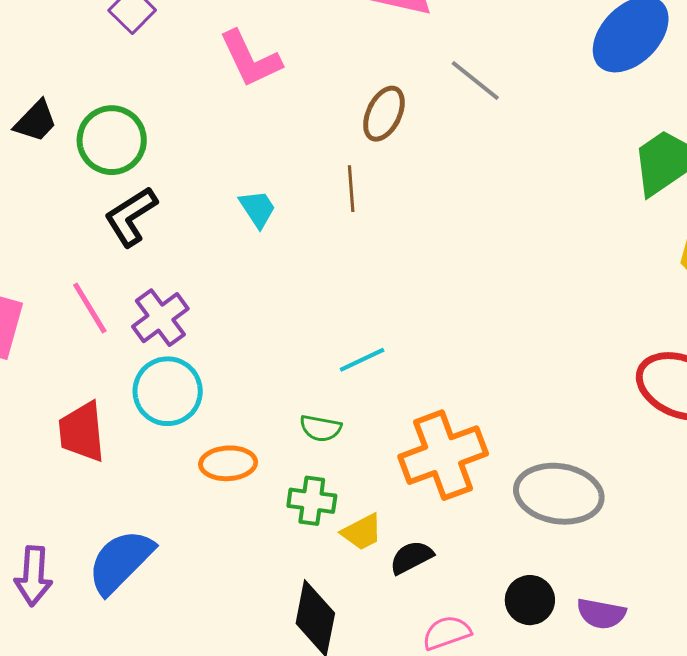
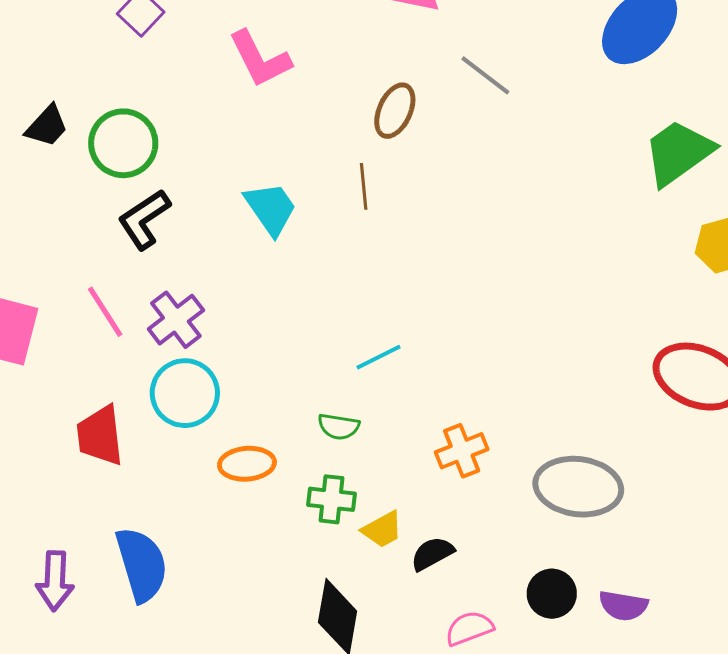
cyan trapezoid: (258, 209) -> (271, 209), size x1.4
orange cross: (443, 455) -> (462, 451), size x0.6
blue semicircle: (121, 562) -> (142, 564), turned 120

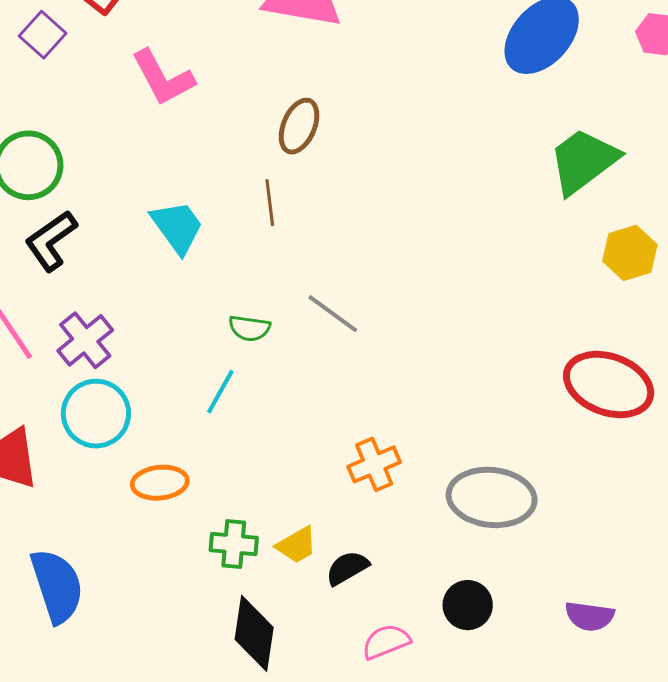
gray line: (485, 75) -> (333, 314), moved
cyan line: (378, 357) -> (220, 392), moved, turned -33
green semicircle: (339, 427) -> (249, 328), moved
green cross: (332, 499) -> (234, 544), moved
purple semicircle: (623, 606) -> (590, 616), moved

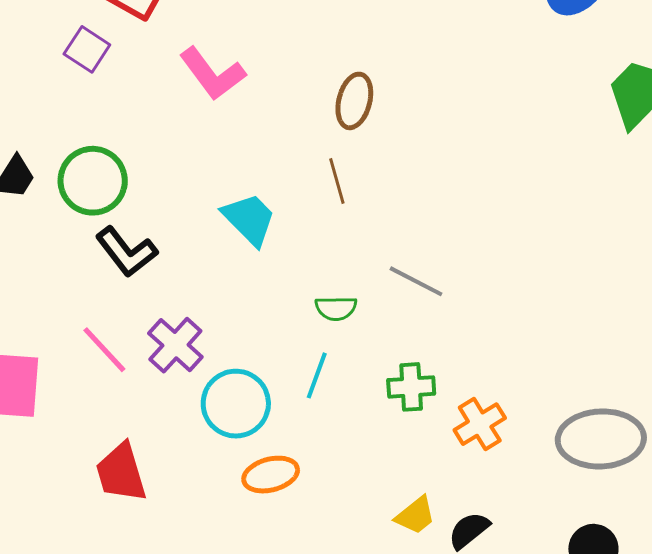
black L-shape: (51, 241) -> (126, 252), turned -84
cyan circle: (96, 414) -> (236, 404), moved
green cross: (234, 544) -> (411, 387), moved

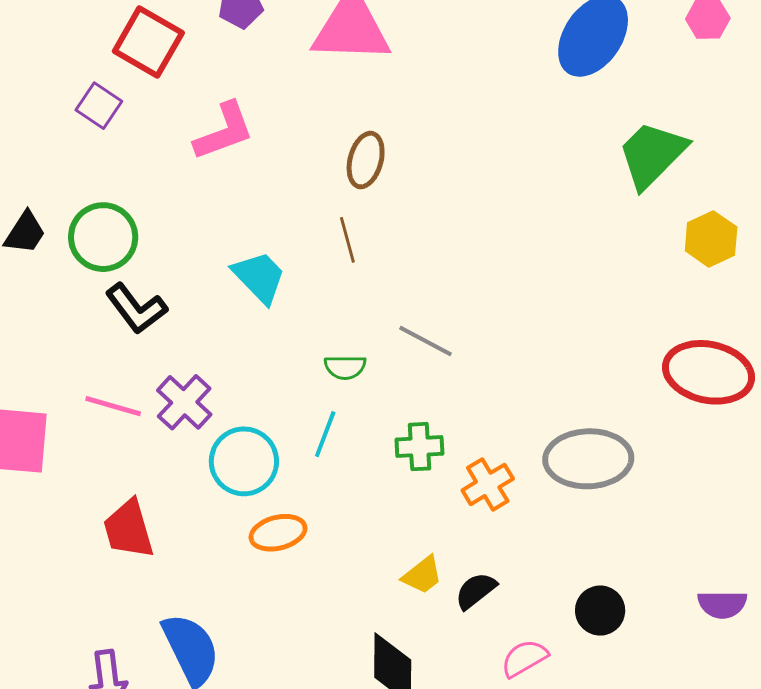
pink L-shape: (212, 74) -> (224, 131), turned -74
pink line: (104, 350) -> (113, 406), turned -32
gray ellipse: (601, 439) -> (588, 459), moved

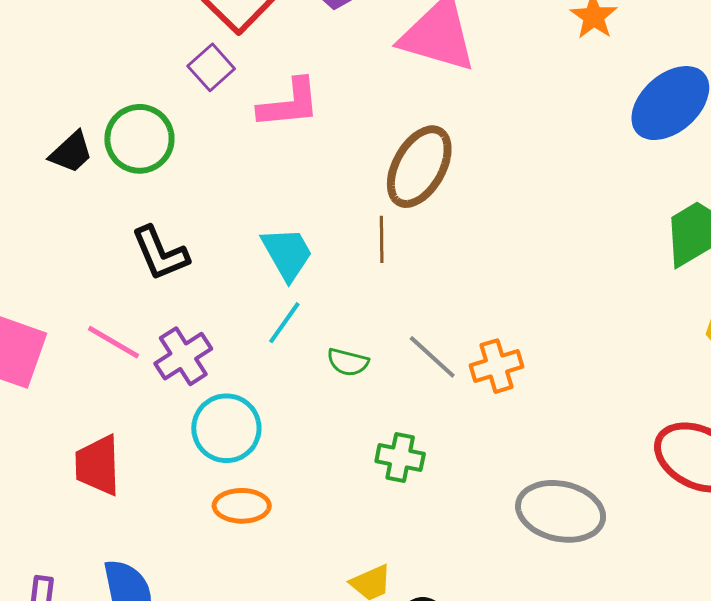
purple square: (99, 106) -> (211, 67), moved
brown ellipse: (366, 160) -> (419, 167), size x1.5
green circle: (103, 237) -> (139, 139), moved
cyan line: (325, 434) -> (284, 323), moved
orange cross: (488, 484) -> (497, 366), moved

